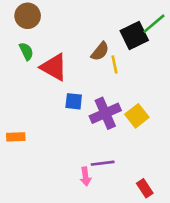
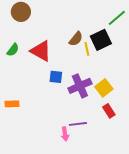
black square: (134, 36) -> (101, 40), moved
green semicircle: (26, 51) -> (13, 50), moved, turned 64
red rectangle: (145, 188) -> (109, 111), moved

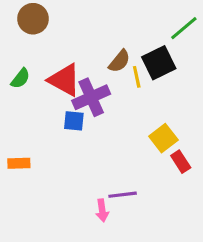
blue square: (56, 77) -> (74, 121), moved
purple cross: (80, 86) -> (91, 97), moved
red rectangle: (109, 111) -> (181, 162), moved

